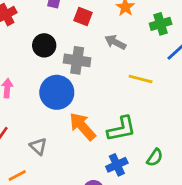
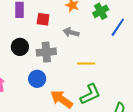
yellow line: (141, 79) -> (86, 63), moved
blue circle: (57, 92) -> (37, 79), size x0.7

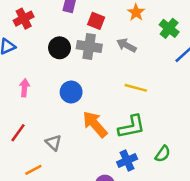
green cross: (101, 11) -> (169, 28), turned -35
gray cross: (46, 52) -> (89, 47), moved

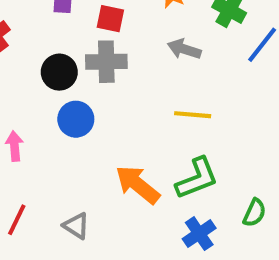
gray arrow: (126, 45) -> (184, 49), moved
blue circle: (71, 92) -> (76, 119), moved

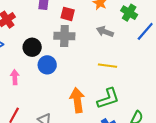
black circle: (59, 72) -> (32, 47), moved
orange arrow: (138, 185) -> (77, 100), turned 40

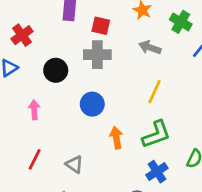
blue circle: (47, 65) -> (92, 104), moved
yellow line: (108, 66) -> (154, 92), turned -72
orange arrow: (77, 100) -> (116, 138), size x0.7

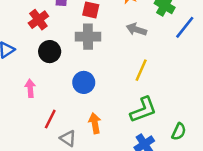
red cross: (22, 35) -> (38, 20), moved
orange arrow: (116, 138) -> (95, 123), moved
red line: (35, 159) -> (50, 119), moved

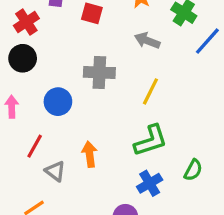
gray cross: (88, 37) -> (99, 72), moved
black circle: (50, 52) -> (23, 58), moved
blue circle: (84, 82) -> (58, 102), moved

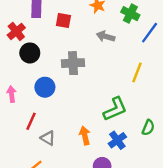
black circle: (23, 58) -> (30, 53), moved
yellow line: (150, 91) -> (137, 72), moved
orange arrow: (90, 154) -> (85, 136), moved

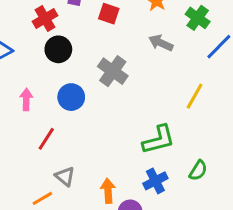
gray cross: (73, 63) -> (113, 71), turned 30
orange arrow: (85, 136) -> (108, 191), moved
gray triangle: (48, 138) -> (65, 176), moved

